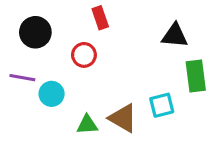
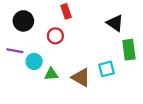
black triangle: (175, 36) -> (115, 23), turned 30
green triangle: (87, 125) -> (51, 74), moved

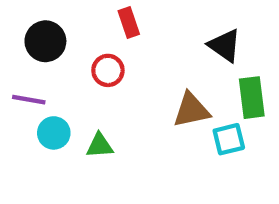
cyan circle: (34, 61) -> (54, 133), moved
cyan square: (107, 69) -> (229, 139), moved
brown triangle: (81, 77) -> (191, 110), moved, turned -42

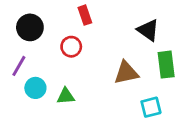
purple line: (29, 100) -> (19, 66), turned -70
cyan square: (229, 139) -> (151, 107), moved

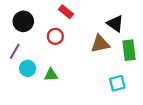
red rectangle: (85, 15) -> (66, 12), turned -32
brown triangle: (126, 73) -> (100, 44), moved

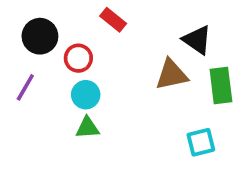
red circle: (55, 36) -> (78, 58), moved
cyan circle: (28, 68) -> (86, 95), moved

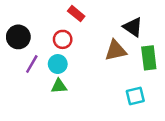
black circle: (40, 36) -> (18, 37), moved
red circle: (78, 58) -> (63, 39), moved
purple line: (25, 87) -> (32, 64), moved

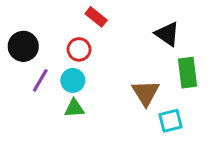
brown triangle: (116, 50) -> (146, 93), moved, turned -50

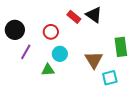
red rectangle: (96, 17) -> (74, 17), moved
black triangle: (167, 34) -> (94, 15), moved
cyan circle: (73, 80) -> (60, 54), moved

